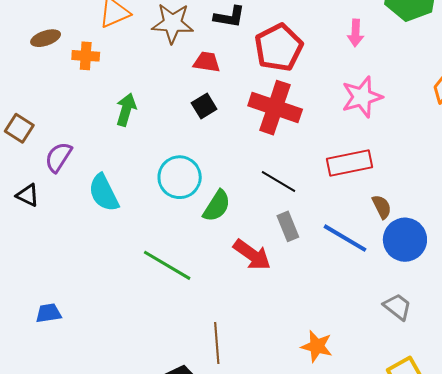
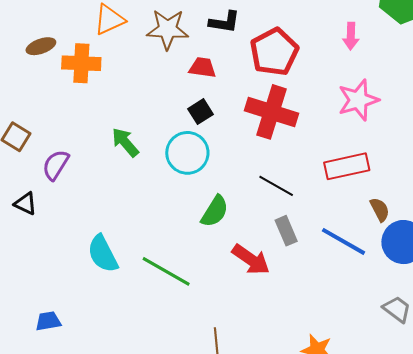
orange cross: (86, 56) -> (81, 63), size x1.4
green arrow: (126, 110) -> (125, 142), moved, turned -56
cyan circle: (180, 177) -> (187, 153), moved
cyan semicircle: (104, 193) -> (103, 254), moved

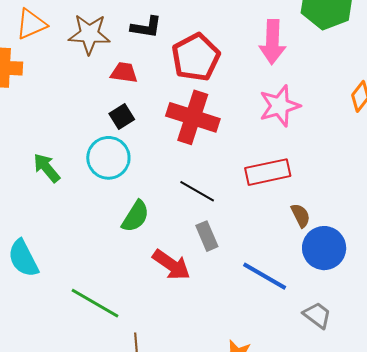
pink arrow: (351, 36) -> (272, 42), size x1.6
green arrow: (125, 142) -> (47, 168), moved
blue line: (343, 241) -> (265, 276), moved
green line: (166, 271) -> (95, 303), moved

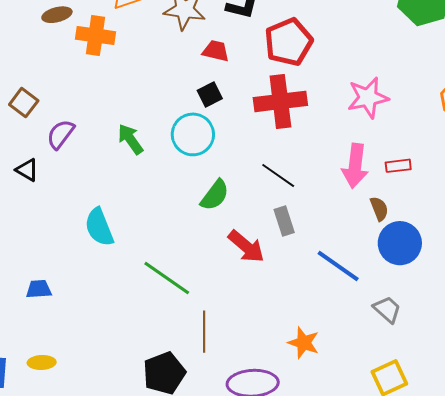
pink arrow: (272, 42) -> (355, 166), moved
red cross: (193, 117) -> (280, 101), turned -30
red rectangle: (268, 172) -> (398, 166), moved, size x0.6

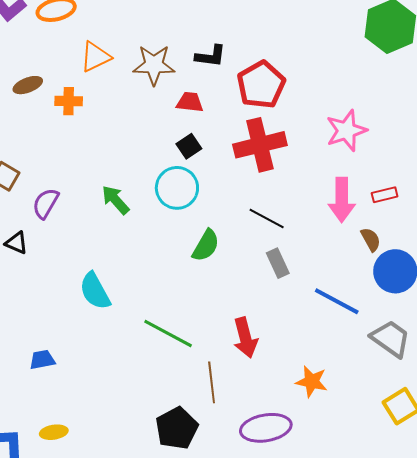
orange cross: (96, 35) -> (69, 101), size x0.7
red arrow: (246, 246) -> (245, 338), moved, turned 42
gray trapezoid: (387, 309) -> (391, 339), size x1.4

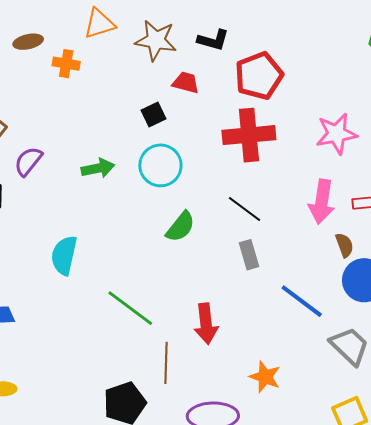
black square: (189, 146) -> (154, 114), moved
green arrow: (115, 200) -> (98, 168), turned 112
cyan semicircle: (95, 291) -> (64, 255), turned 33

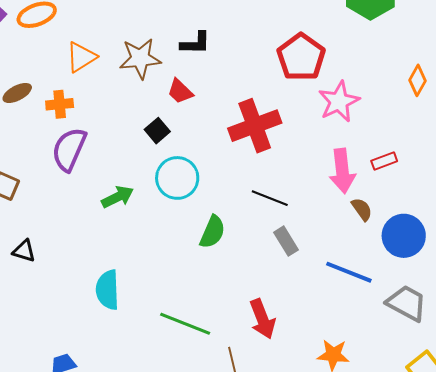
red pentagon: (259, 76) -> (301, 57), moved
red trapezoid: (186, 83) -> (180, 91), turned -136
purple semicircle: (28, 161) -> (69, 149), moved, size x1.4
brown semicircle: (344, 245) -> (362, 209), moved

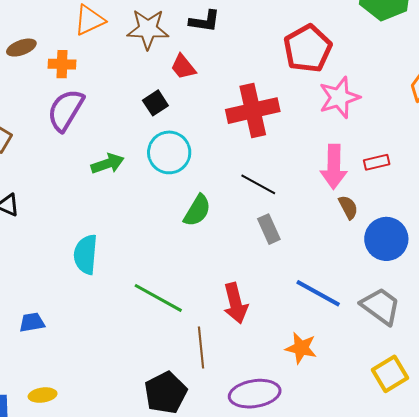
blue line: (349, 272) -> (318, 293), moved

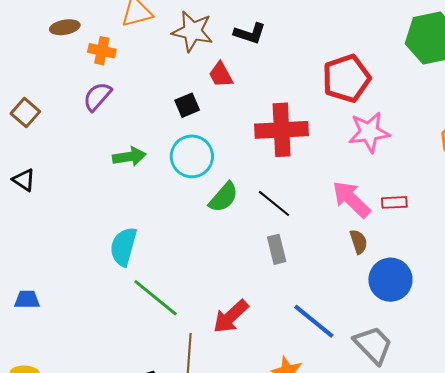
purple semicircle: (66, 110) -> (97, 97), size x0.7
pink arrow: (334, 167) -> (351, 199), turned 123
green semicircle: (197, 211) -> (223, 197), moved
cyan semicircle: (86, 254) -> (123, 247), moved
red arrow: (235, 303) -> (231, 316), turned 51

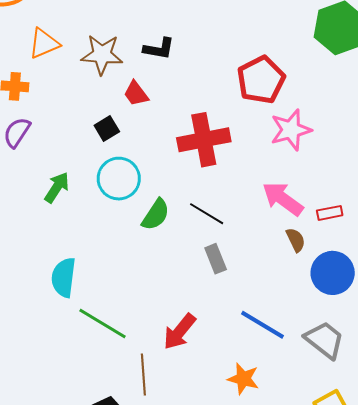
green arrow: (129, 157) -> (57, 187), turned -40
red rectangle: (394, 202) -> (330, 213), moved

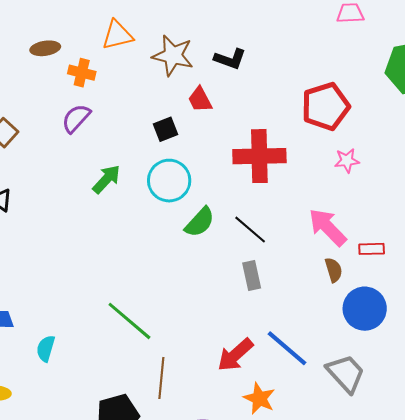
pink star: (291, 130) -> (347, 161), size x0.6
cyan semicircle: (64, 277) -> (46, 348), moved, size x0.7
red arrow: (179, 332) -> (235, 355), moved

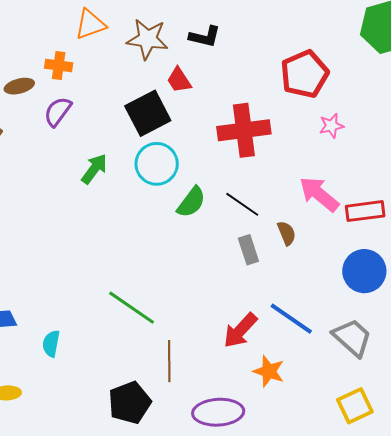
brown ellipse: (45, 48) -> (19, 86), moved
black square: (166, 129) -> (148, 113), size x1.8
red rectangle: (372, 249) -> (365, 211), size x1.5
brown semicircle: (334, 270) -> (287, 233), moved

